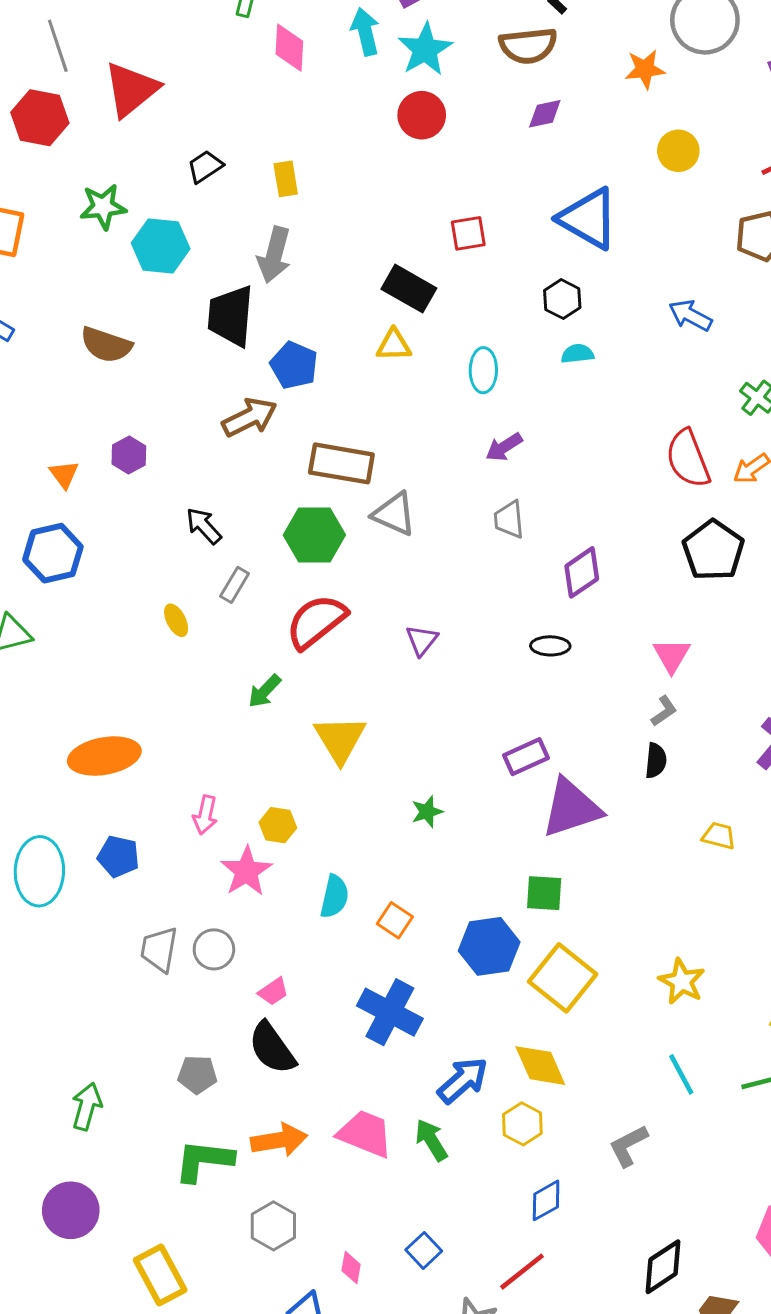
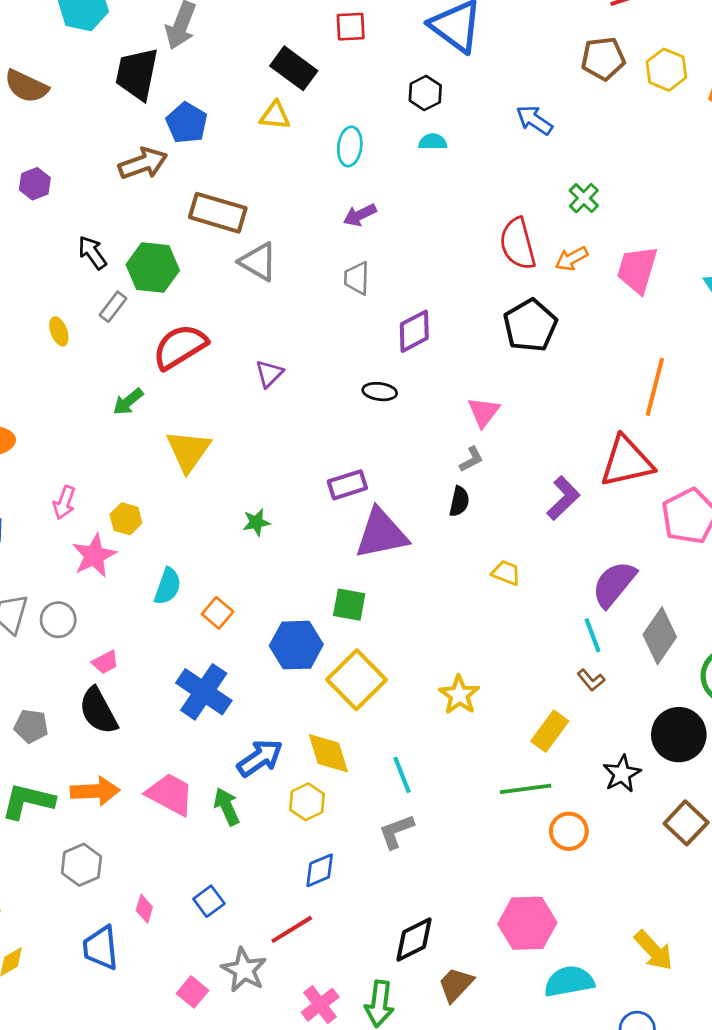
green hexagon: (314, 535) -> (153, 268), moved
cyan line: (681, 1074) -> (402, 775), moved

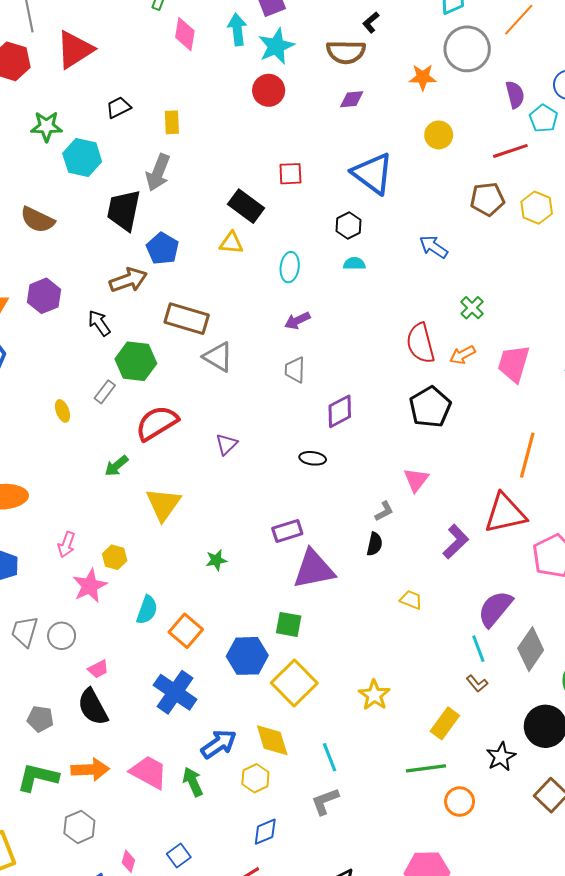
purple hexagon: (35, 184) -> (44, 296), size x1.4
black arrow: (92, 253) -> (99, 323), moved
pink triangle: (484, 412) -> (416, 480), moved
orange square: (218, 613) -> (186, 631), size x1.4

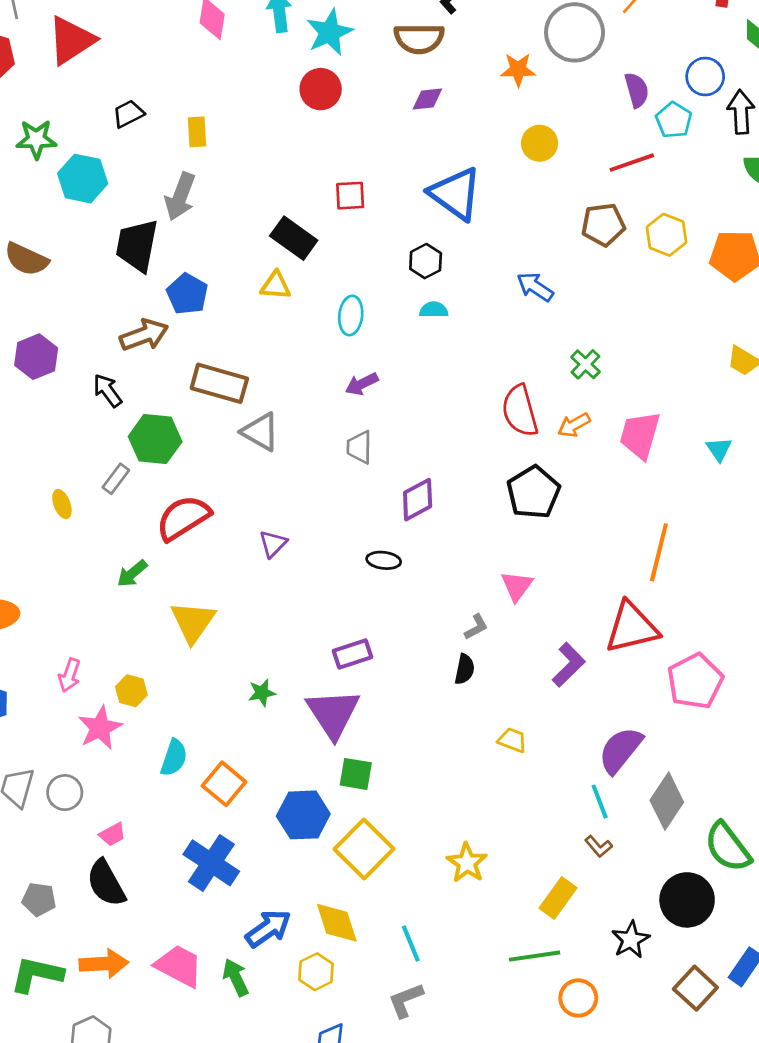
purple triangle: (314, 569) -> (333, 713), moved, turned -51

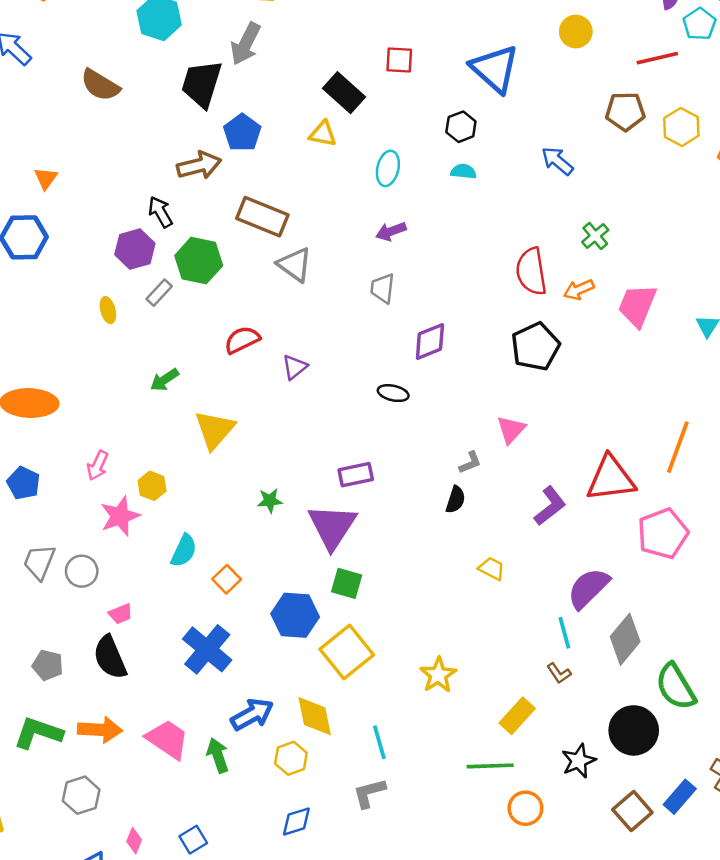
purple hexagon: (36, 357) -> (135, 249), moved
red semicircle: (183, 518) -> (242, 340), moved, size x0.7
orange line: (659, 552) -> (678, 447), moved
orange square: (224, 784) -> (227, 579), size x0.7

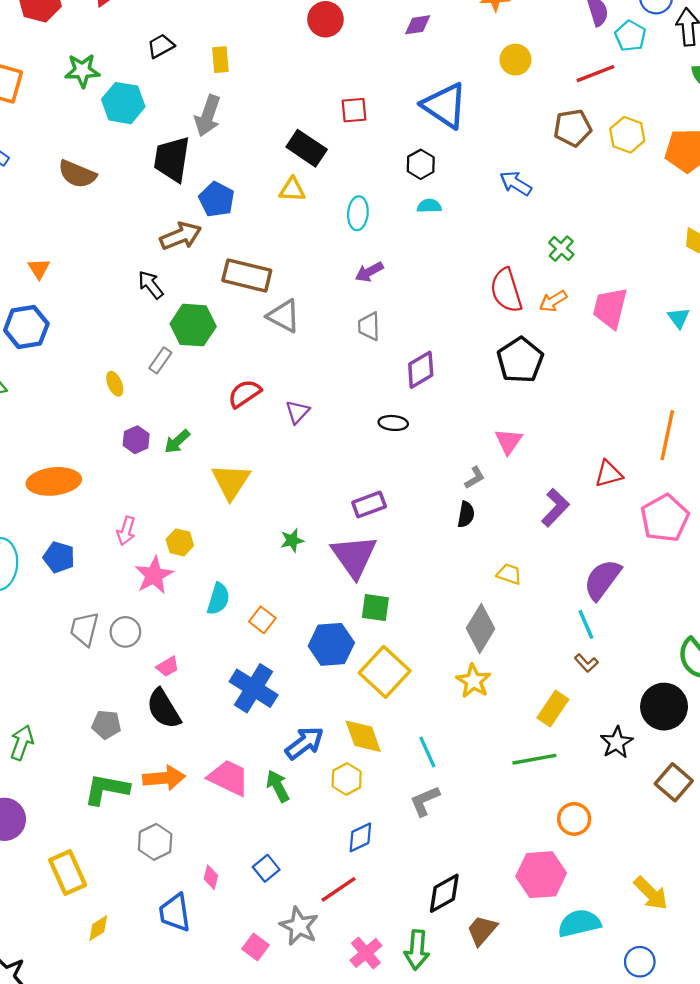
purple hexagon: (135, 249) -> (136, 440), moved, size x0.7
red triangle: (611, 479) -> (609, 474), size x0.6
gray diamond: (625, 639) -> (481, 628), moved
orange circle: (525, 808) -> (574, 819), moved

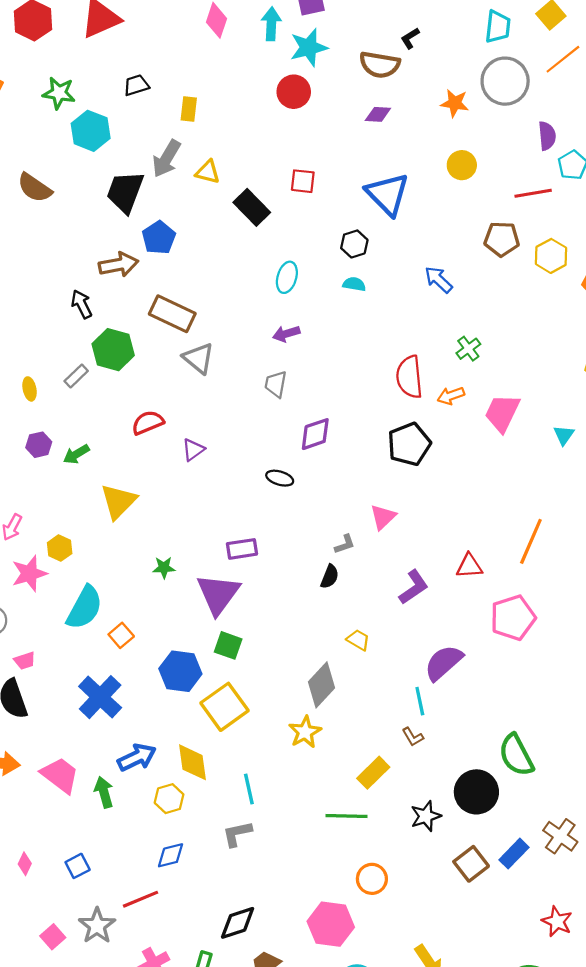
yellow triangle: (292, 190) -> (208, 172), moved
cyan semicircle: (218, 599) -> (85, 608), size x1.5

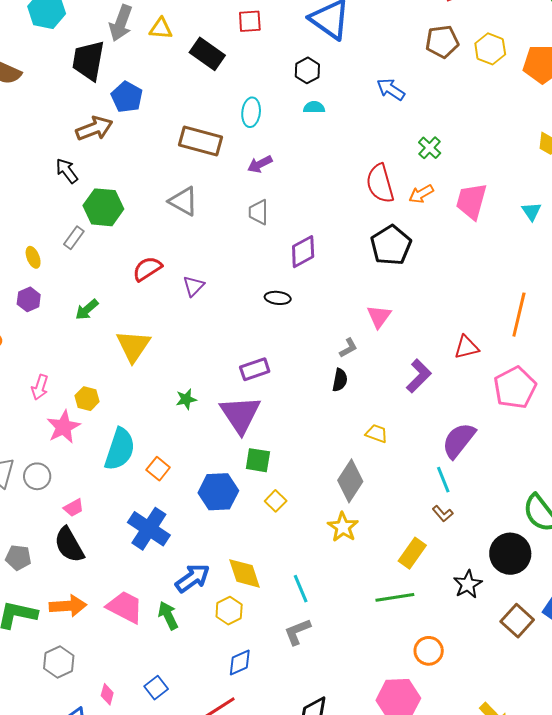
brown rectangle: (172, 314) -> (200, 141), moved
purple hexagon: (39, 445) -> (29, 299), moved
yellow square: (224, 707) -> (276, 501), moved, size x0.5

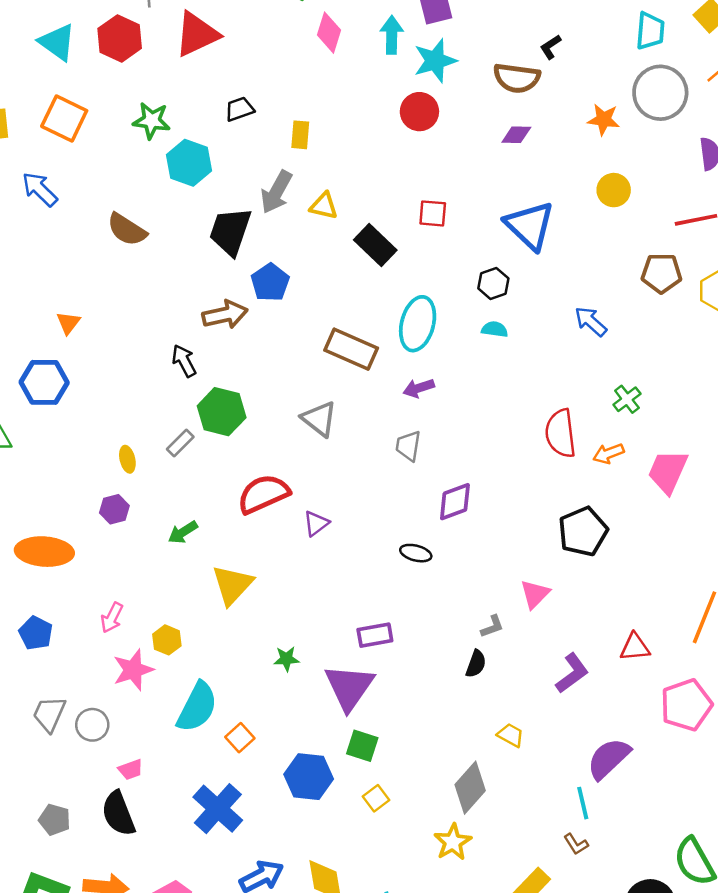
cyan ellipse: (251, 112) -> (418, 324), size x1.5
black pentagon: (391, 245) -> (583, 532), moved
red semicircle: (147, 269) -> (263, 494), size x1.4

